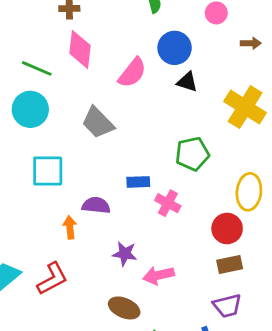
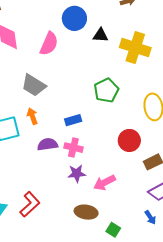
black triangle: (187, 82) -> (100, 35), moved
pink cross: (168, 203) -> (73, 148), moved
orange arrow: (70, 227) -> (32, 116), moved
red circle: (227, 228) -> (129, 140), moved

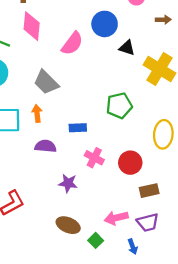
pink cross: (73, 148) -> (94, 158), moved
pink arrow: (105, 183) -> (116, 218), moved
green square: (113, 230) -> (96, 240), moved

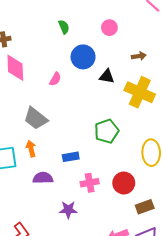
brown arrow: (163, 20) -> (139, 56), moved
pink semicircle: (72, 44) -> (55, 79), size x0.6
pink cross: (94, 158) -> (90, 183), turned -30

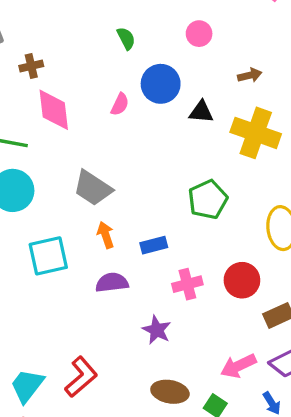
pink semicircle: (55, 79) -> (120, 104), moved
orange arrow: (31, 149) -> (106, 235), moved
purple star: (68, 210) -> (157, 330), turned 30

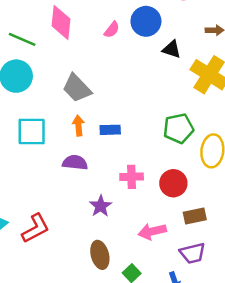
green pentagon: (208, 200) -> (178, 128), moved
blue rectangle: (154, 245) -> (110, 130), moved
pink arrow: (238, 366) -> (152, 231), moved
brown ellipse: (170, 392) -> (100, 255), turned 52

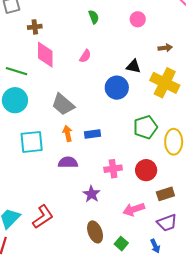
blue circle: (146, 21) -> (117, 88), moved

